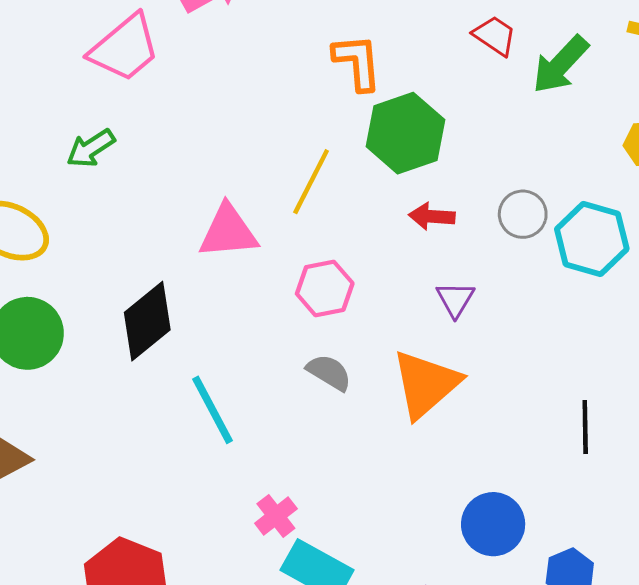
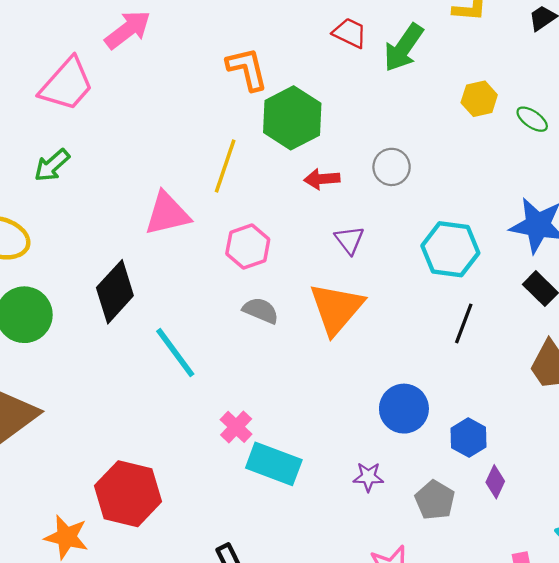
cyan hexagon: (592, 239) -> (450, 249), moved
black line: (585, 427) -> (464, 323), turned 30

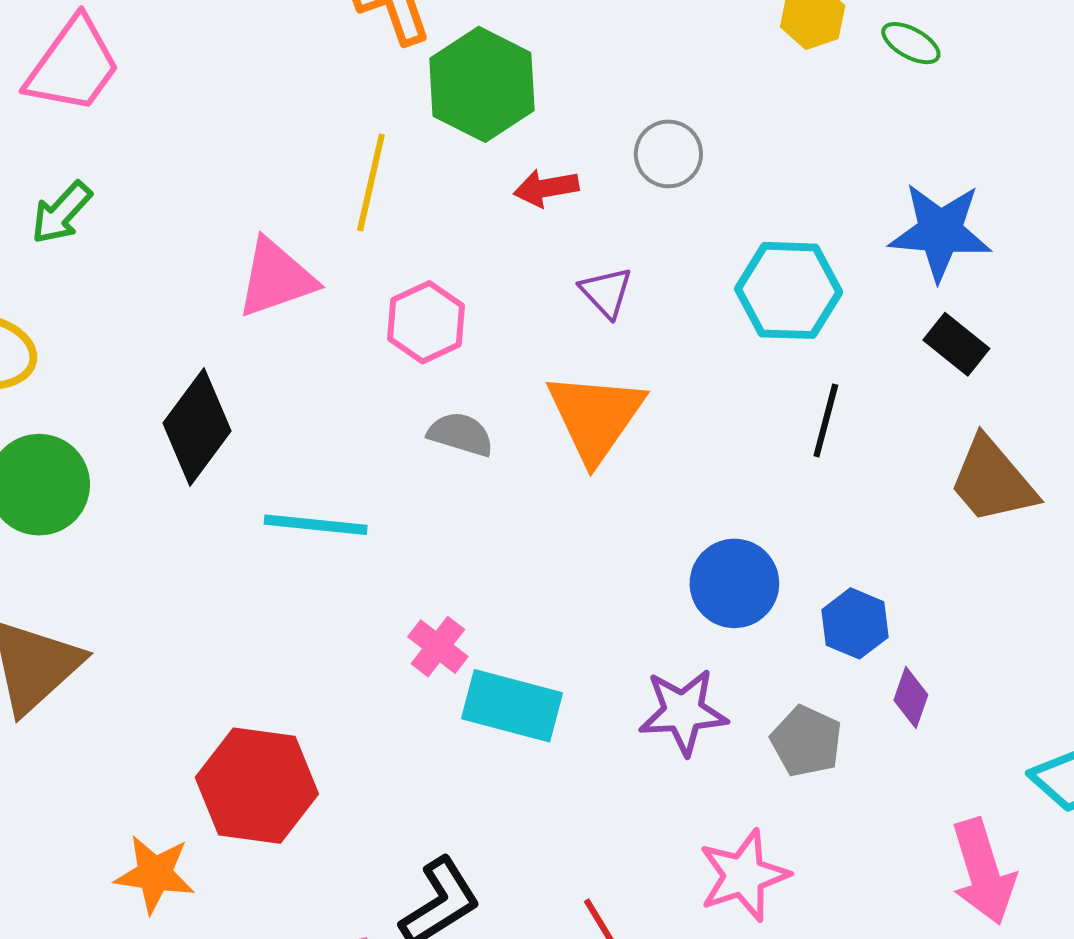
cyan line: (175, 353) -> (316, 525), turned -42
purple star: (368, 477) -> (683, 712), size x1.6

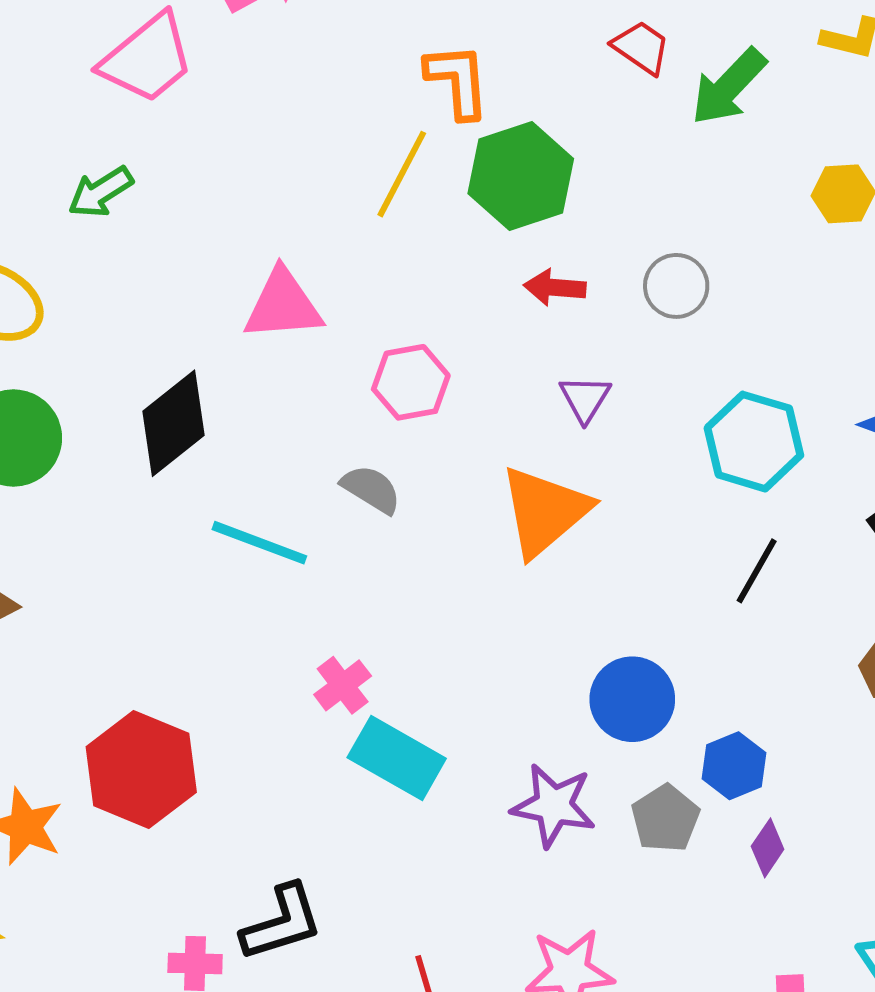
yellow line: (371, 182) -> (402, 174), moved
gray semicircle: (461, 434) -> (371, 489), moved
gray pentagon: (806, 741) -> (665, 818), moved

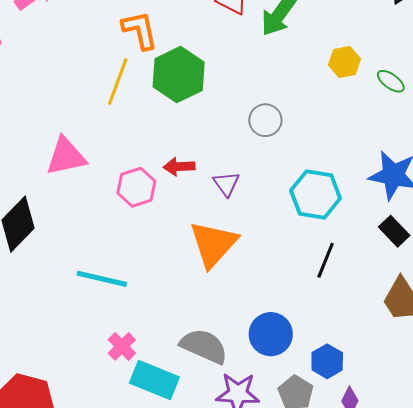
red arrow: (555, 288) -> (179, 167), moved
gray semicircle: (371, 489) -> (204, 346), moved, size x1.5
cyan line: (259, 543) -> (102, 279), moved

